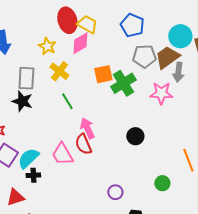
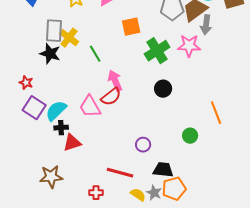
yellow cross: (59, 71) -> (69, 38), moved
green cross: (123, 83) -> (157, 51), moved
red semicircle: (83, 144) -> (111, 97), turned -105
red triangle: (15, 197) -> (72, 143), moved

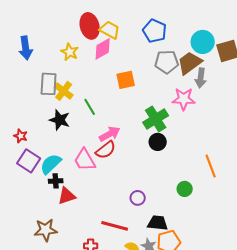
green cross: (157, 51) -> (156, 119), moved
black star: (50, 54) -> (60, 120), moved
pink arrow: (115, 81) -> (110, 134), turned 85

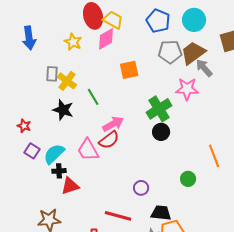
cyan circle: (203, 42) -> (194, 20), moved
gray arrow: (201, 78) -> (204, 68), turned 132
gray rectangle: (49, 84) -> (52, 74), size x0.7
purple square: (29, 161) -> (32, 151), size x0.7

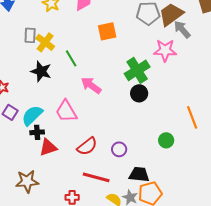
pink arrow: (113, 124) -> (91, 85), turned -115
red semicircle: (109, 140) -> (87, 146), moved

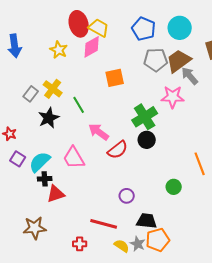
gray rectangle: (30, 35) -> (31, 94), moved, turned 35
black star: (41, 71) -> (49, 118), turned 30
red semicircle: (87, 146) -> (118, 150), moved

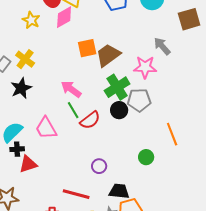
gray pentagon: (156, 60) -> (139, 100), moved
brown trapezoid: (179, 61) -> (108, 55), moved
green line: (79, 105) -> (73, 110), moved
pink arrow: (99, 132) -> (71, 89), moved

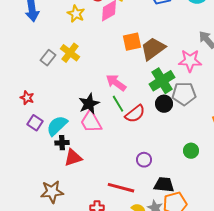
black star: (21, 88) -> (89, 104), moved

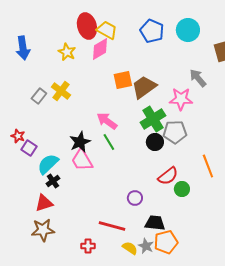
red semicircle: (135, 114) -> (168, 176), moved
purple square: (35, 123) -> (29, 148), moved
black cross: (62, 143) -> (53, 181), turned -32
red triangle: (73, 158) -> (44, 203), moved

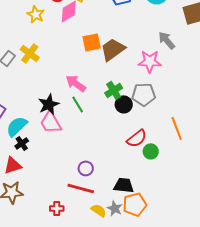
green cross: (153, 119) -> (114, 90), moved, size x0.7
purple circle: (135, 198) -> (86, 168), moved

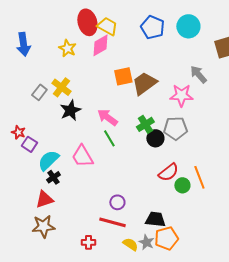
black star: (49, 104) -> (70, 110), moved
orange line: (177, 128) -> (199, 177), moved

